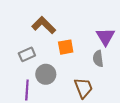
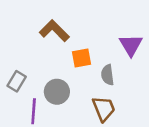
gray rectangle: (27, 54) -> (17, 81), moved, turned -35
gray semicircle: (98, 59) -> (107, 75), moved

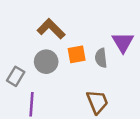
gray semicircle: (107, 75) -> (101, 58), moved
gray circle: (57, 92) -> (46, 62), moved

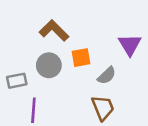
gray semicircle: (101, 58) -> (107, 76), moved, turned -126
gray rectangle: (16, 76) -> (17, 81), turned 48

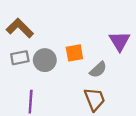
brown L-shape: (54, 31) -> (20, 28), moved
gray rectangle: (17, 81) -> (20, 58), moved

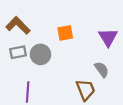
orange square: (74, 53) -> (65, 33), moved
gray semicircle: (98, 70) -> (102, 69), moved, turned -84

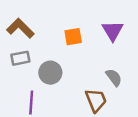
purple triangle: (108, 37) -> (113, 31), moved
gray circle: (41, 54) -> (50, 73), moved

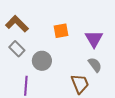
purple triangle: (113, 31) -> (94, 39), moved
gray rectangle: (20, 58) -> (17, 49), turned 56

